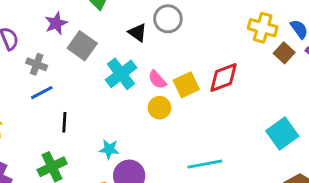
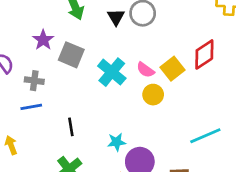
black triangle: (137, 33) -> (116, 17), moved, turned 36
blue line: (42, 93) -> (31, 107), moved, turned 30

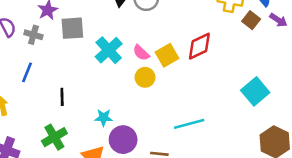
gray square: (71, 55) -> (72, 28), turned -35
gray cross: (34, 81) -> (33, 35), moved
blue line: (31, 107) -> (27, 72), turned -66

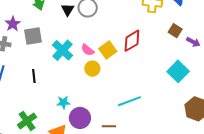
brown square: (251, 20) -> (175, 31), moved
purple arrow: (278, 20) -> (193, 42), moved
black line: (62, 97) -> (34, 76), moved

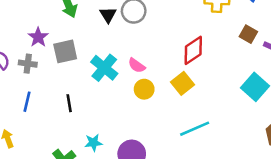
yellow square: (108, 50) -> (183, 83), moved
cyan star: (63, 102) -> (93, 143), moved

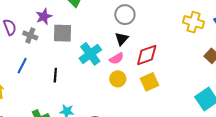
black triangle: (108, 15) -> (122, 39), moved
red diamond: (193, 50) -> (147, 55), moved
pink semicircle: (137, 65) -> (117, 59), turned -80

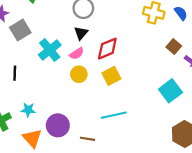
gray square: (62, 33) -> (20, 30), turned -30

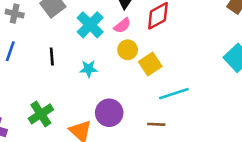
yellow square: (111, 76) -> (150, 64), moved
cyan star: (28, 110) -> (89, 69), moved
brown line: (88, 139) -> (156, 124), moved

